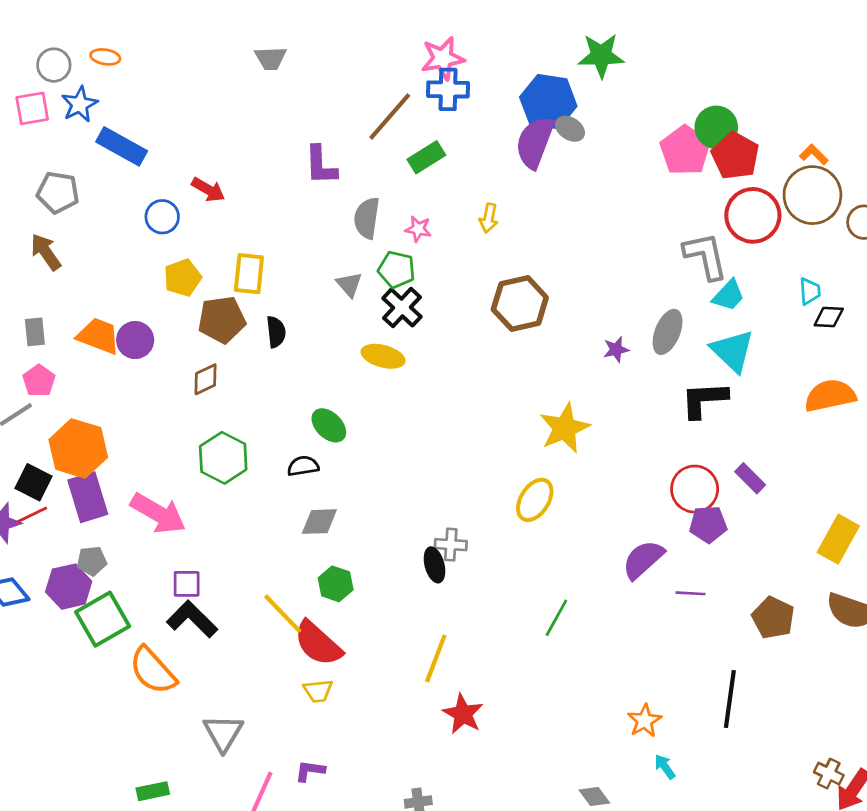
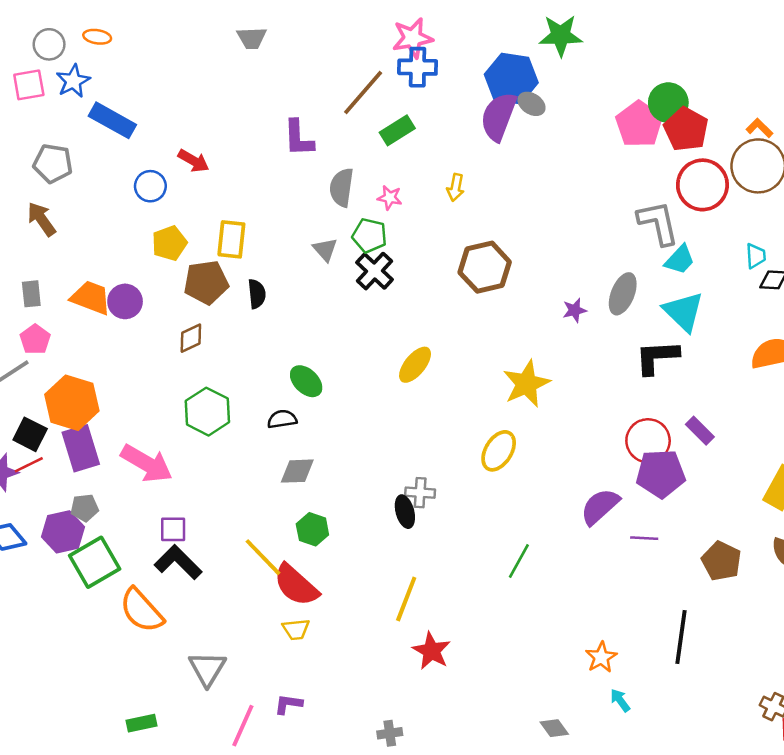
yellow ellipse: (383, 356) -> (415, 365), moved, turned -66
purple pentagon: (708, 524) -> (661, 474), size x1.4

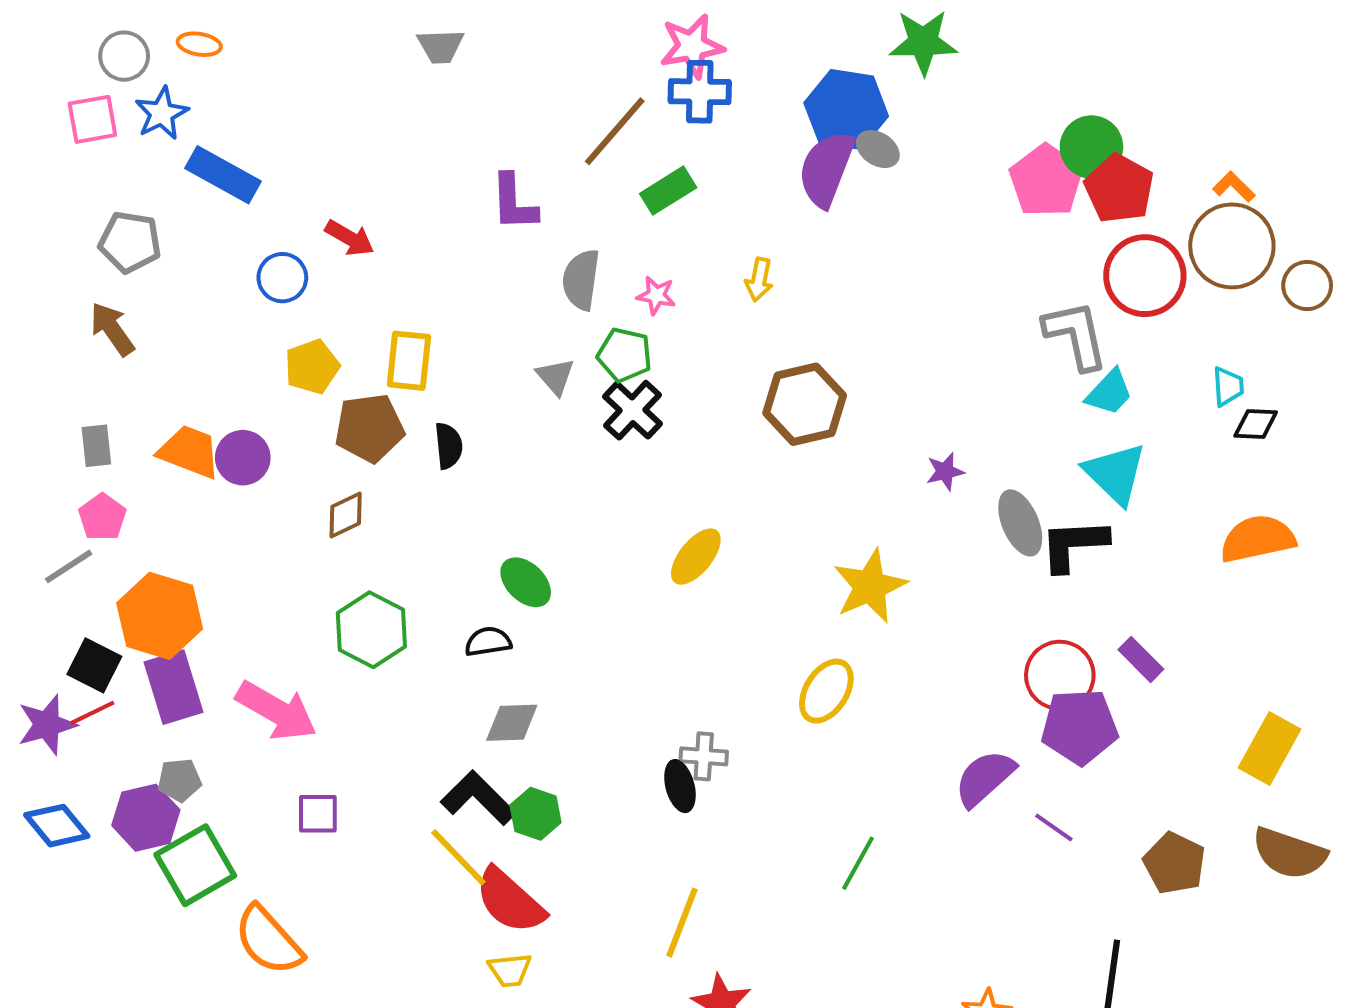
gray ellipse: (623, 294) -> (1020, 523), moved, turned -45
purple line: (644, 538) -> (1054, 828), turned 32
black L-shape: (178, 562) -> (478, 798), moved

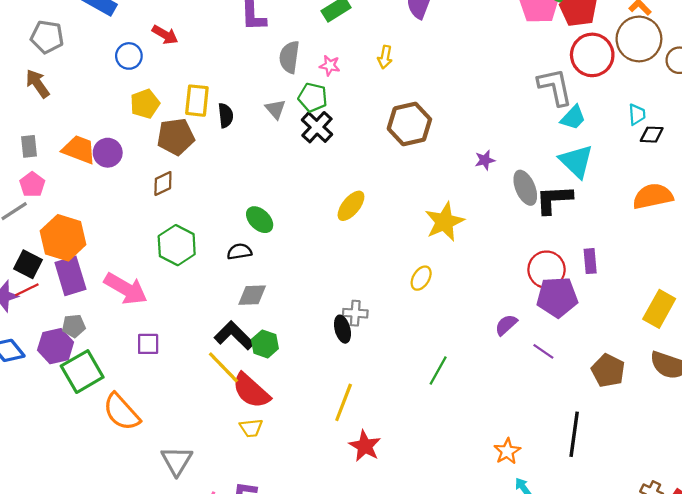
black semicircle: (449, 446) -> (226, 115), moved
purple rectangle: (1141, 659) -> (590, 261), turned 40
yellow ellipse: (826, 691) -> (421, 278), size x0.7
purple semicircle: (985, 778) -> (506, 325), size x0.7

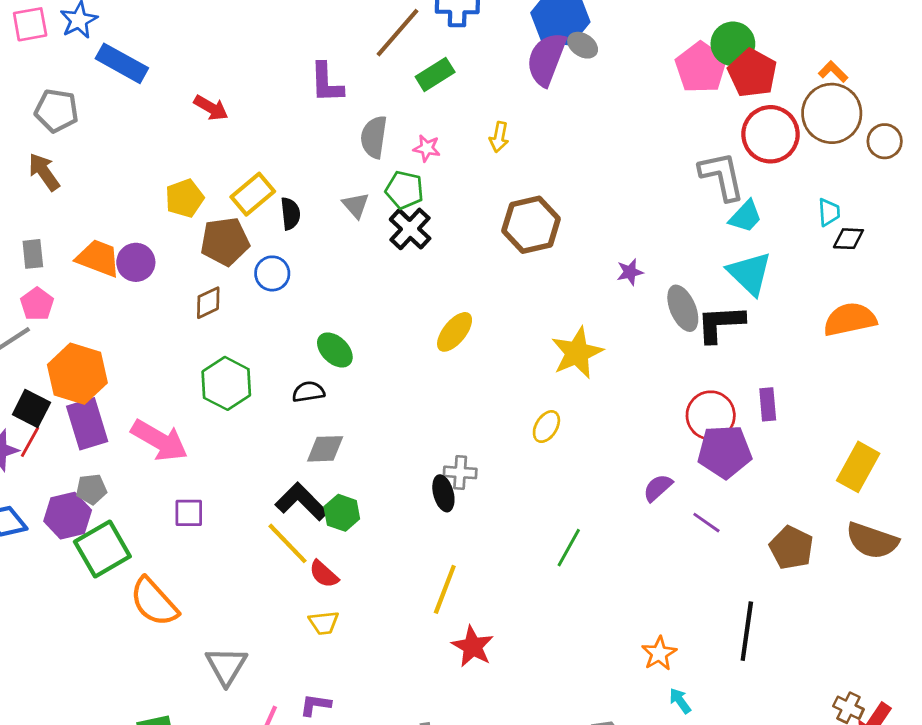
blue circle: (129, 56) -> (272, 273), moved
yellow rectangle: (197, 101) -> (253, 194), turned 44
red line: (27, 290) -> (30, 442), turned -35
red semicircle: (251, 391) -> (324, 574), size x0.6

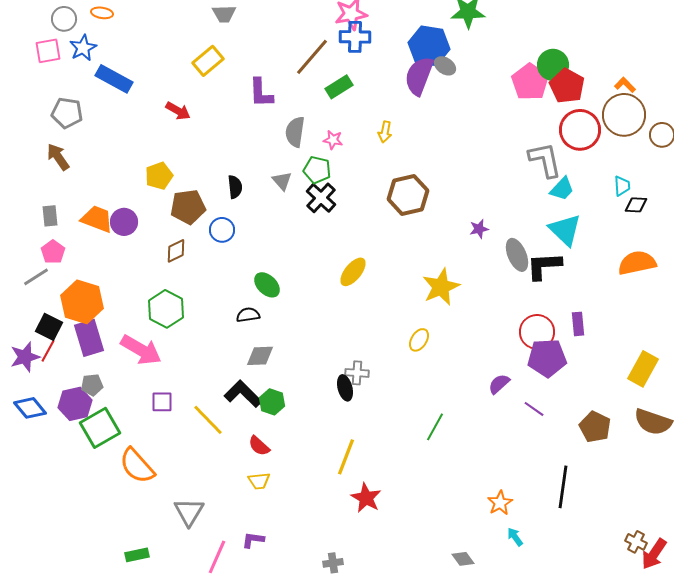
yellow rectangle: (253, 194) -> (208, 61), moved
green hexagon: (226, 383) -> (166, 309), moved
yellow line: (288, 543) -> (208, 420), moved

